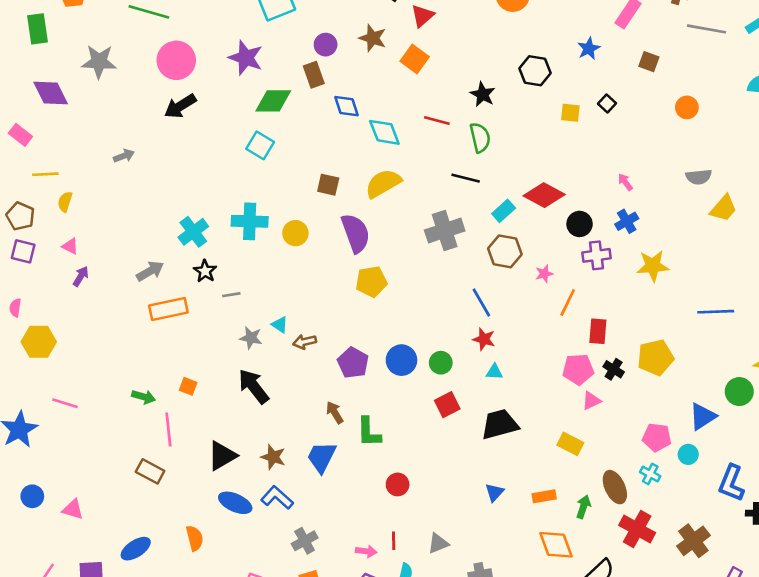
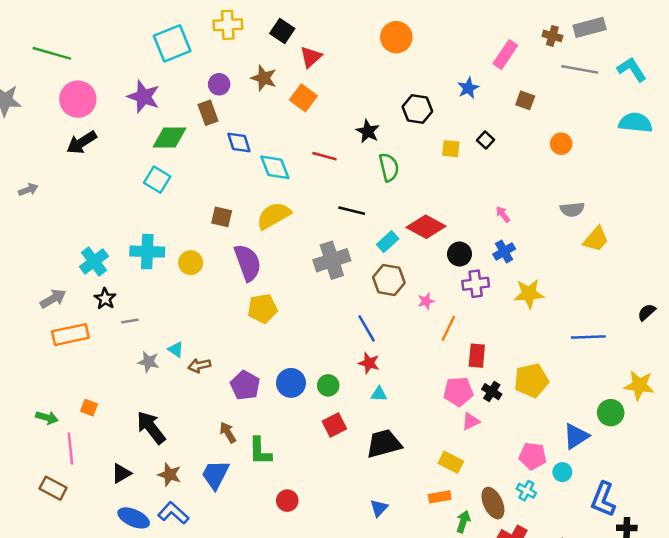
green semicircle: (480, 138) -> (389, 167), moved
black arrow: (254, 386) -> (151, 427), moved
black triangle: (222, 456) -> (121, 473), size x0.7
orange rectangle: (544, 496) -> (440, 497), moved

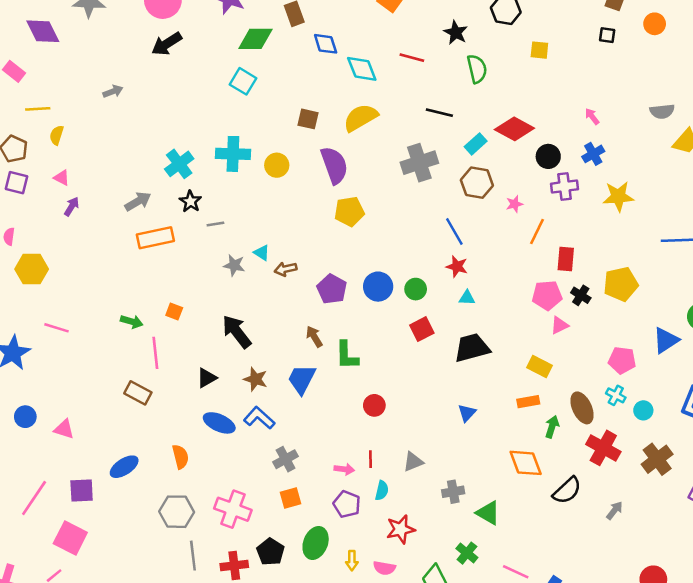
black square: (486, 140) -> (607, 35), moved, turned -35
orange circle: (561, 144) -> (655, 24), moved
cyan circle: (562, 472) -> (643, 410), moved

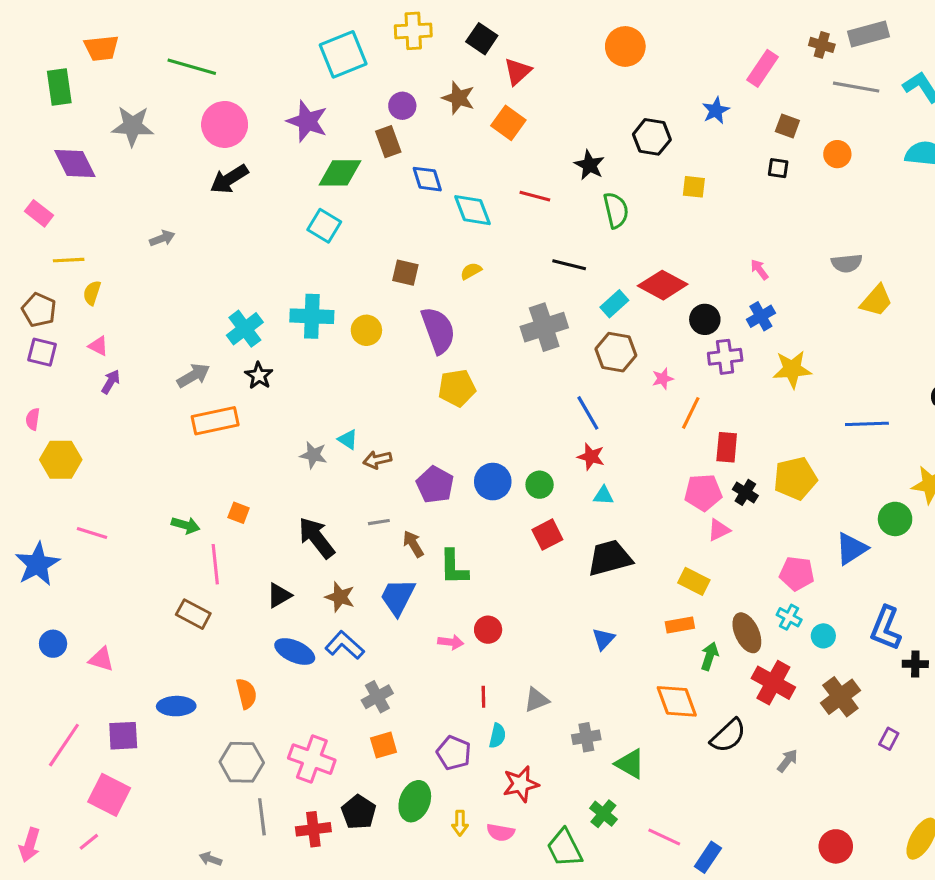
yellow semicircle: (361, 118) -> (471, 271), size x0.5
gray line: (215, 224) -> (379, 522), moved
blue ellipse: (124, 467) -> (176, 706), turned 32
pink arrow: (344, 469) -> (451, 642), moved

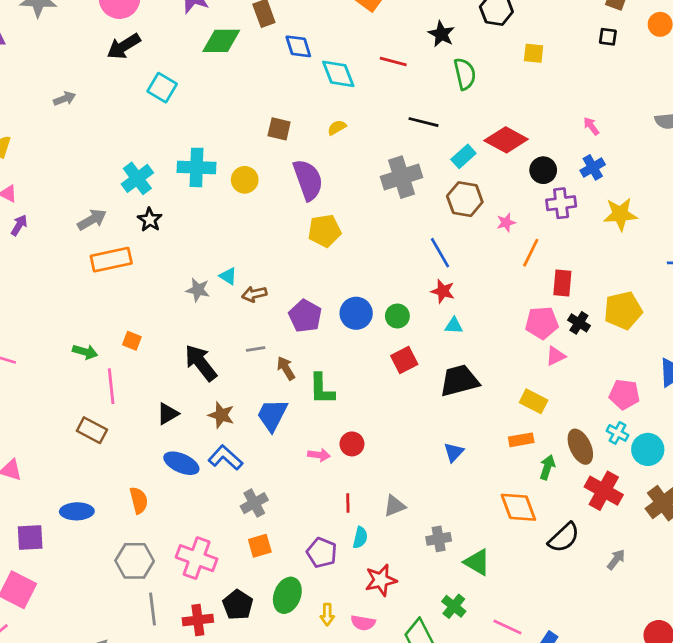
cyan square: (324, 226) -> (162, 88), moved
cyan circle: (823, 636) -> (648, 449), size x1.5

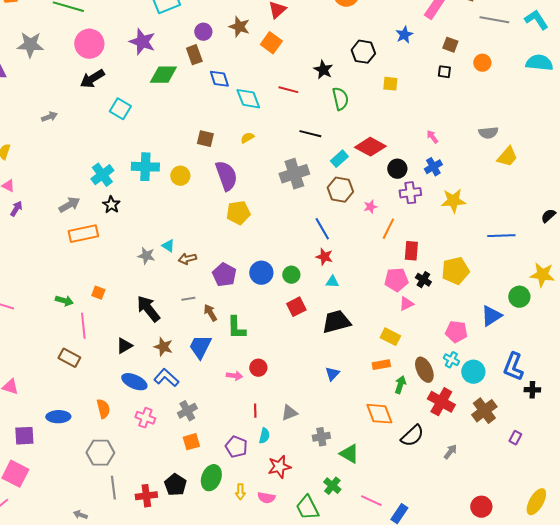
pink cross: (197, 558) -> (145, 418), moved, size x0.7

